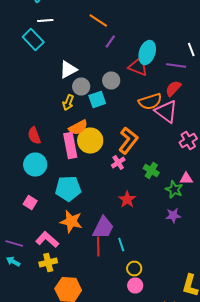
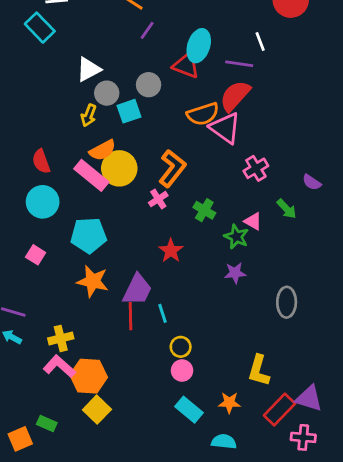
red semicircle: (173, 88) -> (235, 96), size x1.4
pink rectangle: (70, 146) -> (91, 175), turned -40
pink triangle: (186, 178) -> (253, 221), turned 32
pink L-shape: (47, 240) -> (59, 366), moved

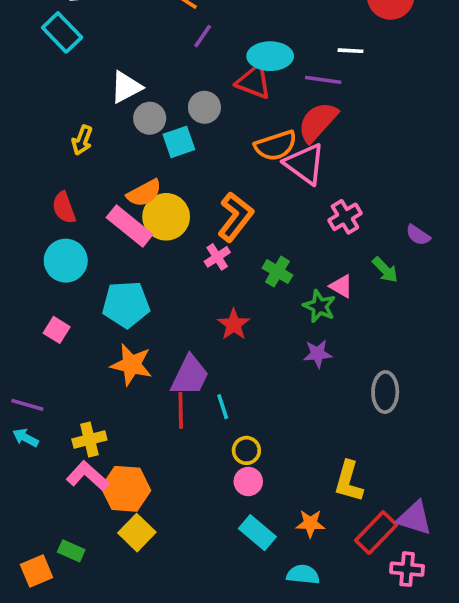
white line: (260, 41) -> (350, 51), turned -66
cyan ellipse: (199, 46) -> (270, 56), turned 72
yellow arrow: (89, 115) -> (82, 140), moved

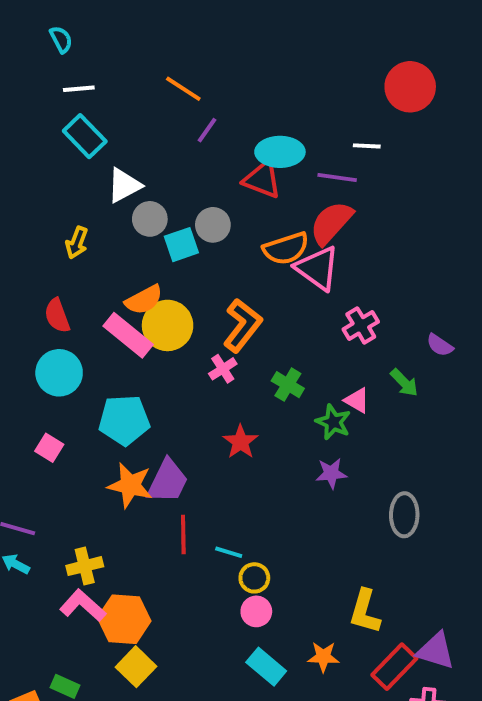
cyan rectangle: (62, 32) -> (85, 136), moved
gray circle: (204, 107) -> (213, 225), moved
purple trapezoid: (190, 376) -> (168, 481), moved
cyan line: (223, 407) -> (229, 552), moved, turned -55

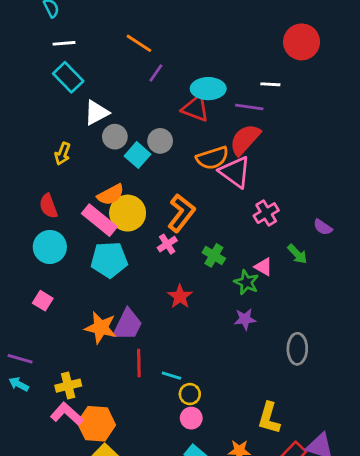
cyan square: (181, 245) -> (137, 155), turned -30
cyan pentagon: (124, 420) -> (109, 260), moved

